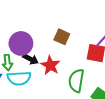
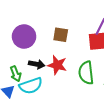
purple circle: (21, 43) -> (24, 37), moved

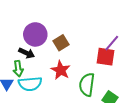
brown square: (61, 35) -> (61, 43), moved, turned 35
black arrow: (37, 64) -> (27, 53), moved

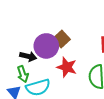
purple circle: (35, 34) -> (46, 46), moved

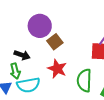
purple circle: (46, 46) -> (40, 26), moved

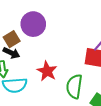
brown square: (55, 42) -> (12, 39), moved

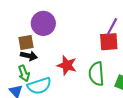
brown square: (12, 39) -> (26, 43), turned 35

